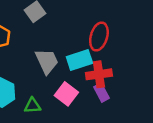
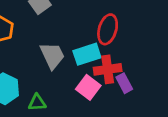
purple rectangle: (102, 93) -> (124, 83), moved
pink square: (66, 94) -> (88, 87), moved

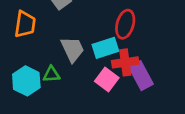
purple rectangle: (124, 83) -> (141, 76), size x1.5
green triangle: (37, 103) -> (51, 74), moved

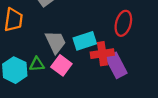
red ellipse: (125, 24) -> (123, 23), moved
pink square: (107, 80) -> (61, 65), moved

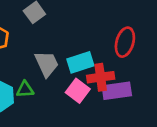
pink square: (61, 65) -> (78, 91), moved
purple rectangle: (116, 65) -> (117, 91), turned -70

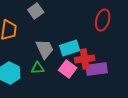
red ellipse: (125, 42) -> (103, 20), moved
green triangle: (25, 89) -> (38, 68), moved

